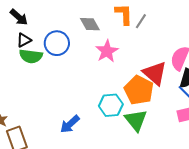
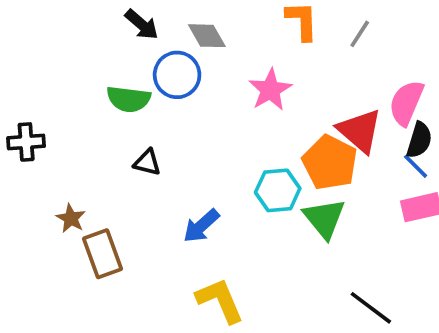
black arrow: (19, 17) -> (142, 25), moved
gray line: (141, 21) -> (360, 34), moved
gray diamond: (90, 24) -> (207, 36), moved
black triangle: (24, 40) -> (147, 162), moved, turned 42

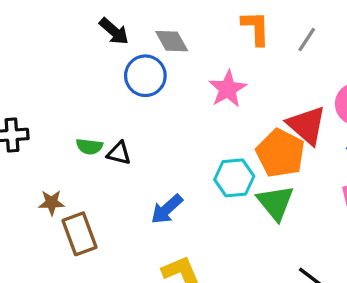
green semicircle: (129, 99) -> (89, 147), moved, size x0.7
brown star: (71, 218) -> (51, 203), turned -30

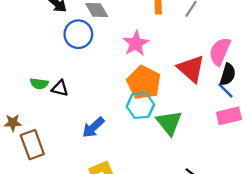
orange pentagon: (280, 153) -> (144, 82), moved

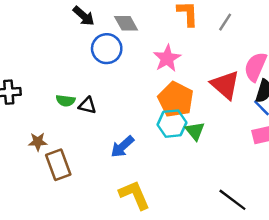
green triangle: (169, 123) -> (195, 131), moved, size x0.7

